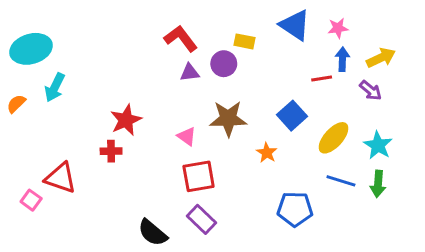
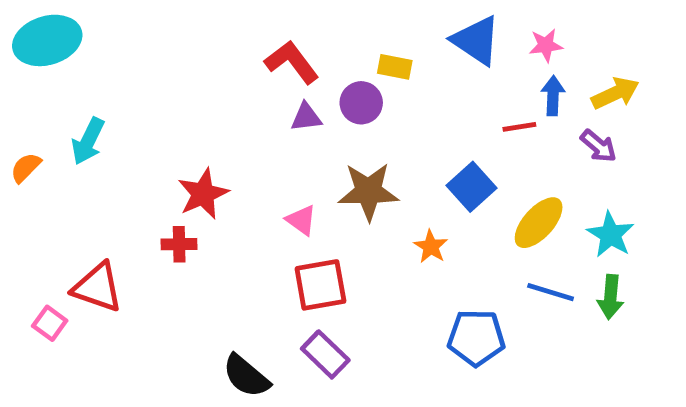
cyan ellipse: (31, 49) -> (47, 40), moved

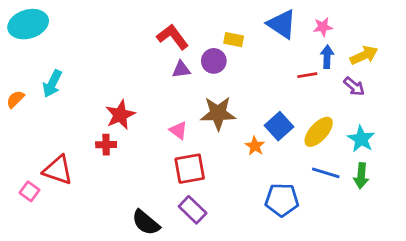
blue square: (471, 187) -> (279, 126), moved

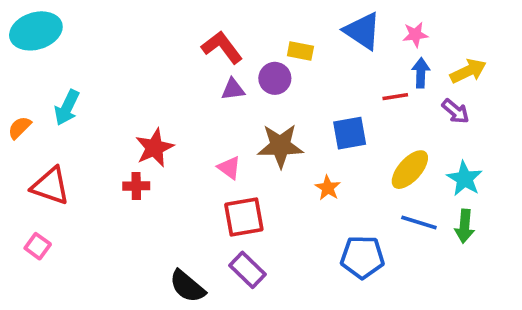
blue square: (279, 126) -> (350, 133), moved, turned 32
red triangle: (58, 170) -> (50, 186), moved

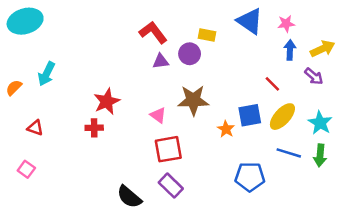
red line: (395, 97) -> (272, 84), moved, turned 54
blue square: (350, 133) -> (250, 115), moved
red triangle: (50, 186) -> (35, 128), size x0.6

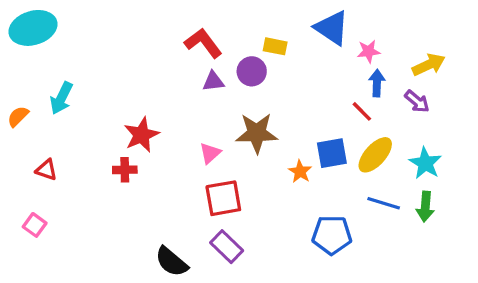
pink star: (286, 24) -> (369, 51), moved
blue arrow: (290, 50) -> (377, 83), moved
pink triangle: (158, 115) -> (210, 153), turned 42

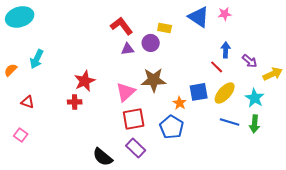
pink star: (369, 51) -> (225, 14), moved
yellow arrow: (429, 65) -> (273, 74), moved
pink triangle: (210, 153) -> (126, 92), size x1.5
blue pentagon: (332, 235) -> (172, 127), moved, turned 30

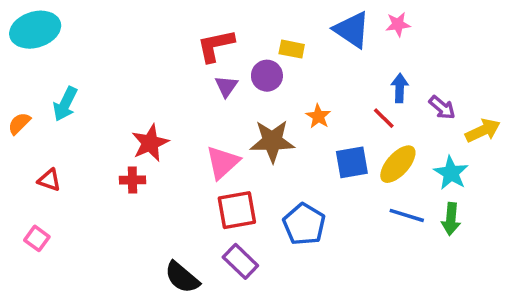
red L-shape: (122, 26) -> (216, 46), turned -65
purple triangle: (128, 49) -> (226, 86), turned -48
orange star: (180, 103) -> (318, 116), moved

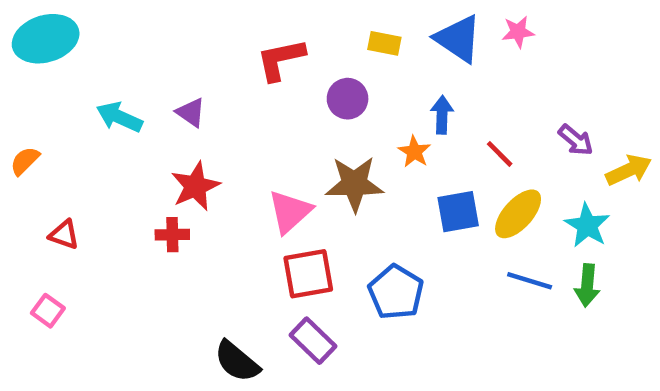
yellow rectangle: (292, 49) -> (384, 43), moved
purple triangle: (226, 86) -> (191, 112), moved, turned -30
blue arrow: (400, 88) -> (442, 115), moved
cyan arrow: (65, 104) -> (119, 117), moved, turned 88

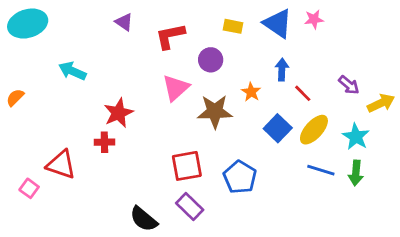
purple triangle: (191, 112) -> (124, 22), moved
blue arrow: (442, 115) -> (282, 70), moved
pink triangle: (290, 212) -> (176, 88), moved
blue square: (458, 212) -> (278, 128), turned -36
red triangle: (64, 235) -> (61, 165), moved, size x1.6

